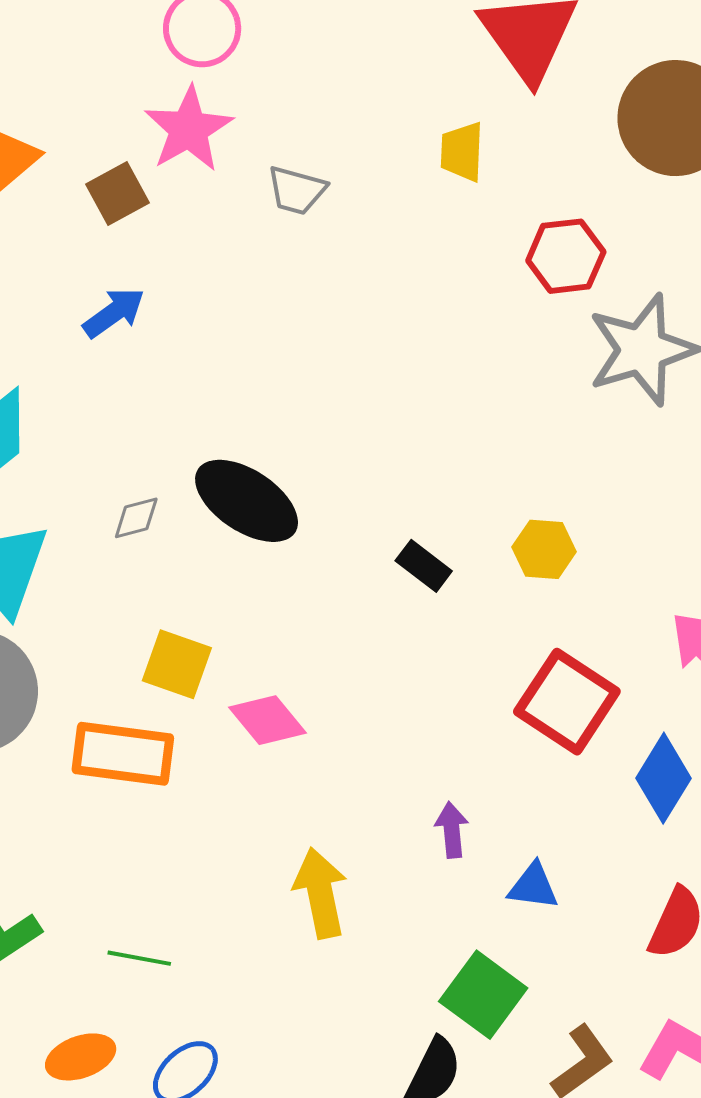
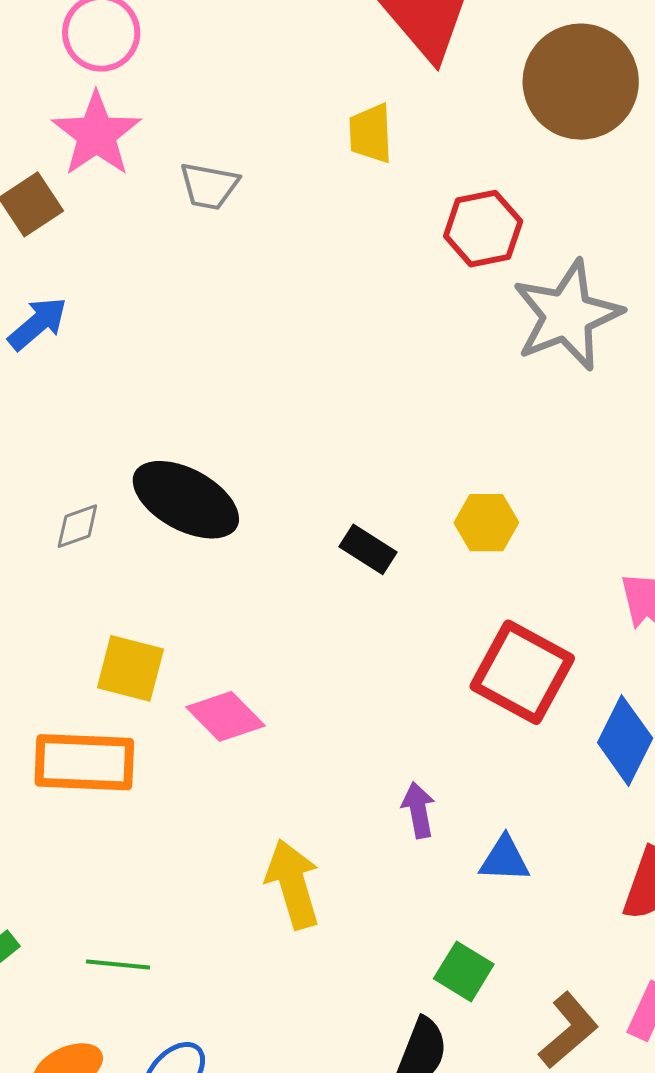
green square: (483, 995) -> (464, 971), size x0.7

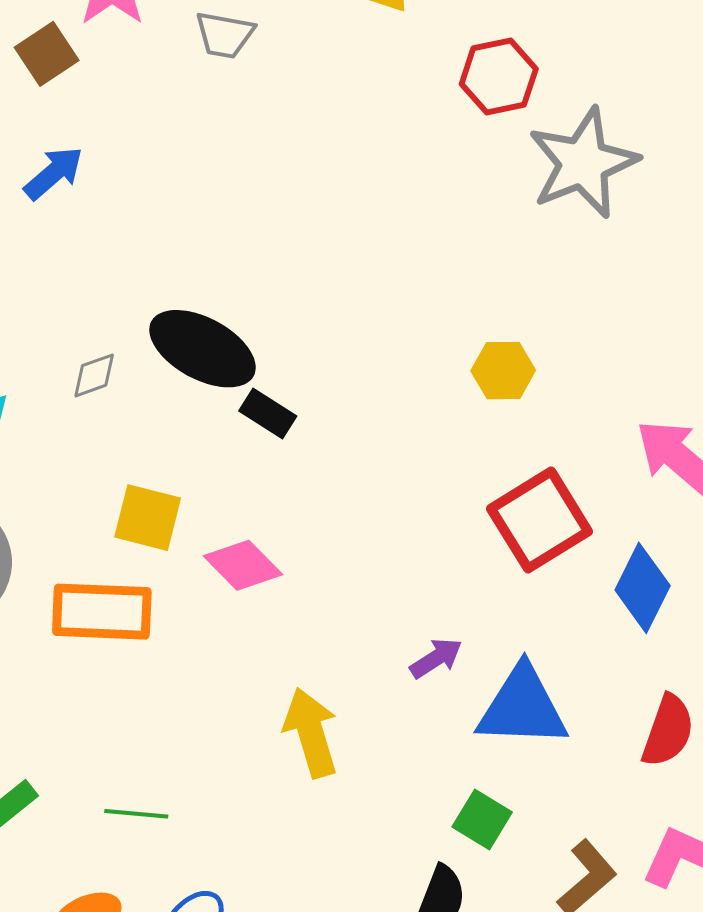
black rectangle: (368, 549) -> (268, 414), moved
red square: (522, 672) -> (540, 520), turned 30
purple arrow: (418, 810) -> (436, 658), turned 68
blue triangle: (505, 859) -> (522, 707), size x1.8

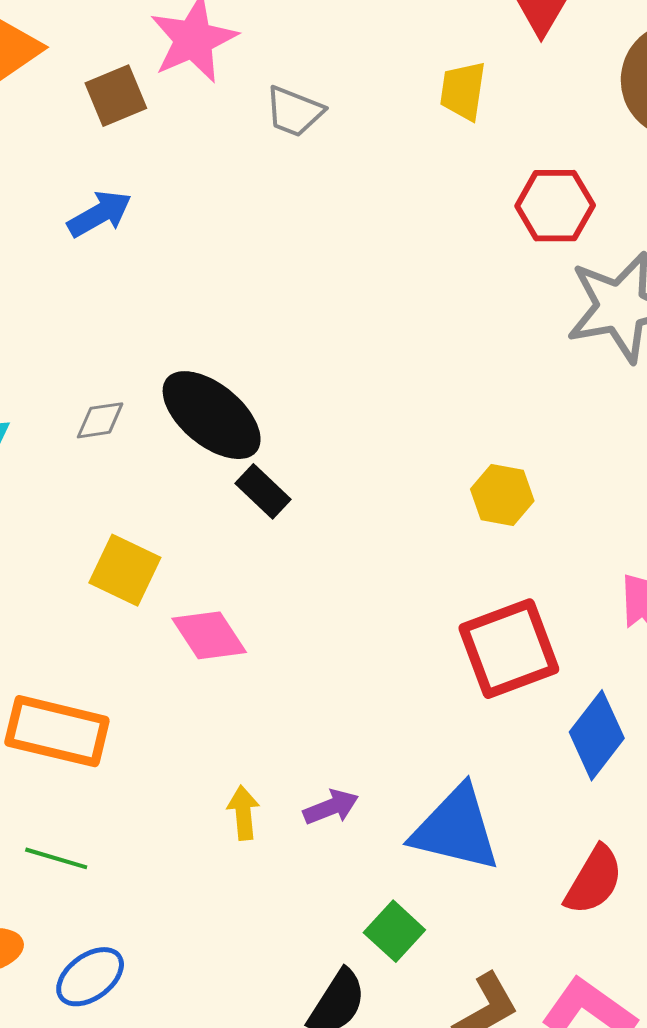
orange rectangle: (102, 612) -> (57, 731), moved
purple arrow: (436, 658) -> (331, 807), moved
yellow arrow: (311, 733) -> (243, 813), size x0.6

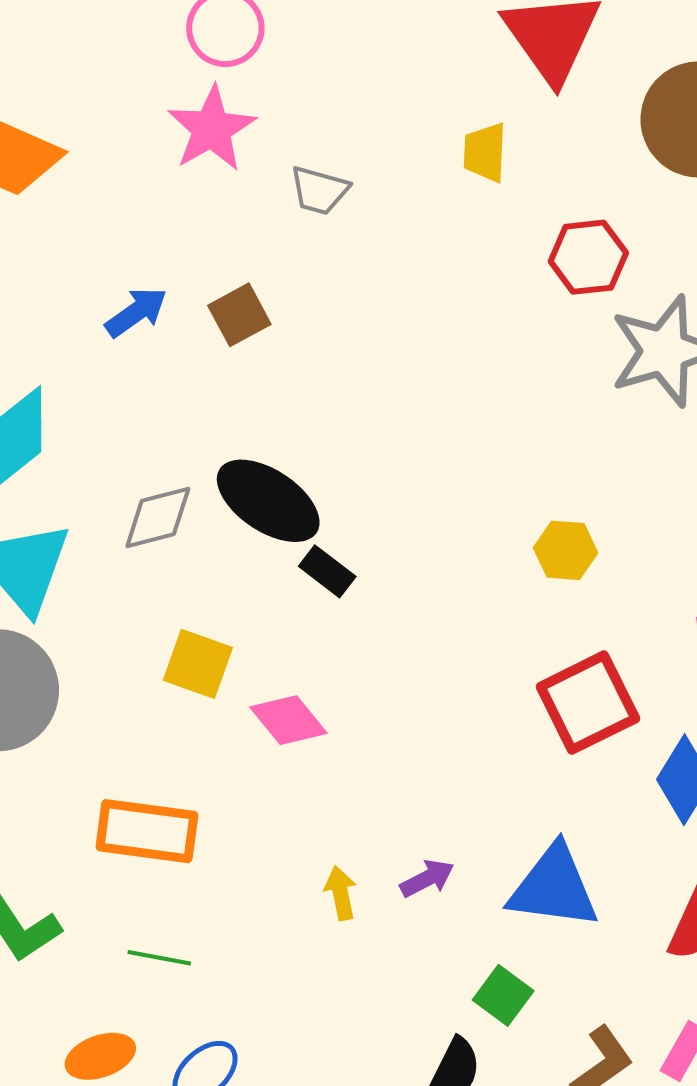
brown square: (116, 96) -> (239, 315), moved
gray diamond: (100, 420) -> (158, 517), size x1.5

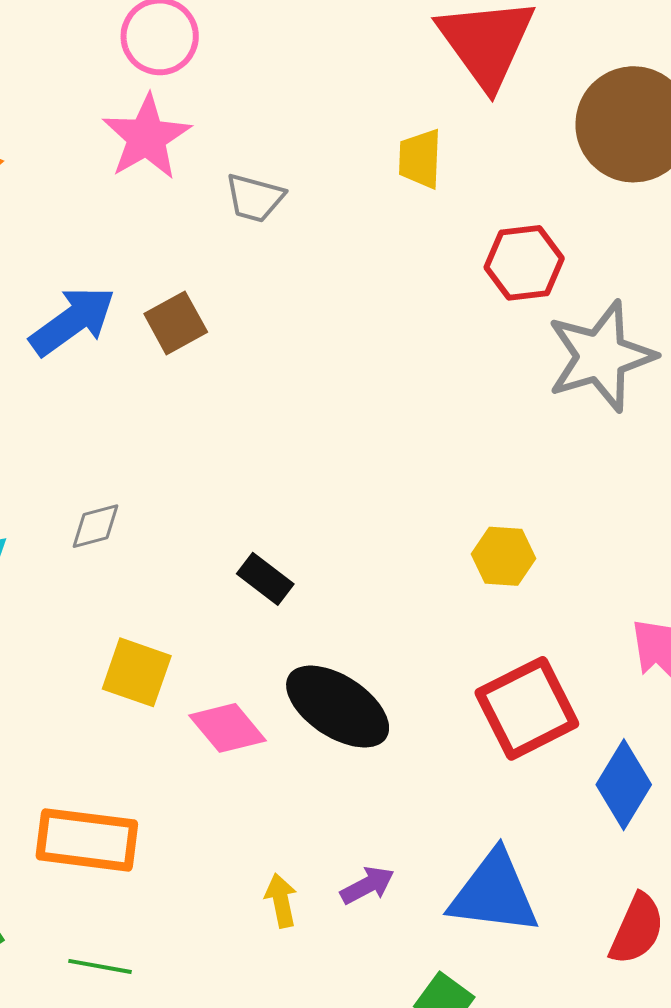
blue arrow: (136, 312) -> (72, 321), size x1.4
black ellipse: (268, 501) -> (338, 707), moved
gray diamond: (158, 517) -> (96, 526), size x0.7

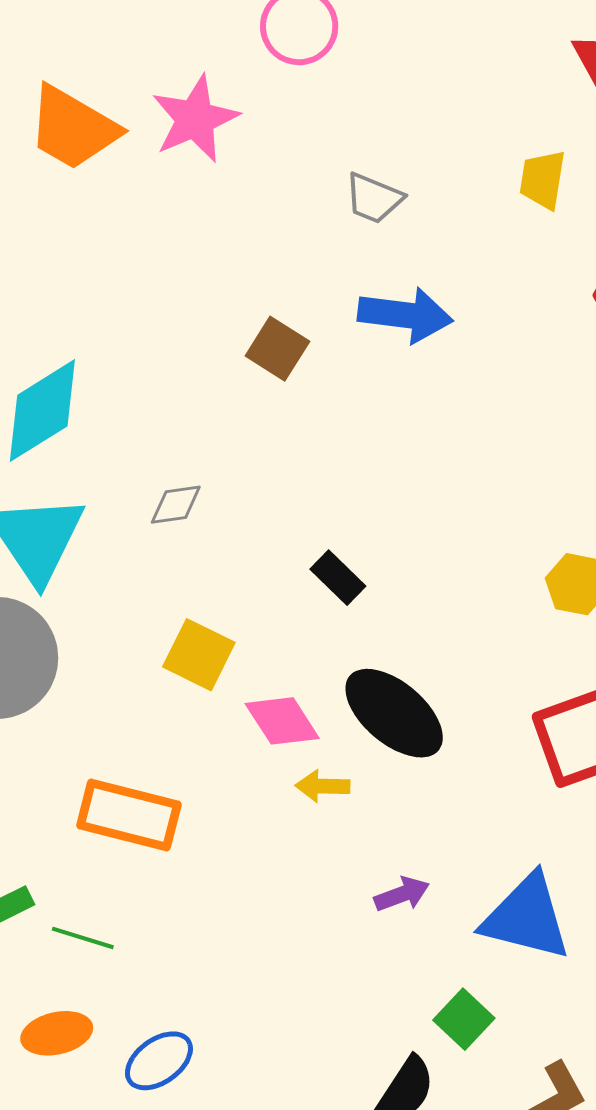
pink star: (147, 137) -> (195, 119), moved
blue arrow: (72, 321) -> (405, 315), moved, turned 36
brown square: (176, 323) -> (277, 349), moved, turned -36
yellow arrow: (281, 901) -> (323, 786), moved, turned -84
green line: (100, 966) -> (83, 938), moved

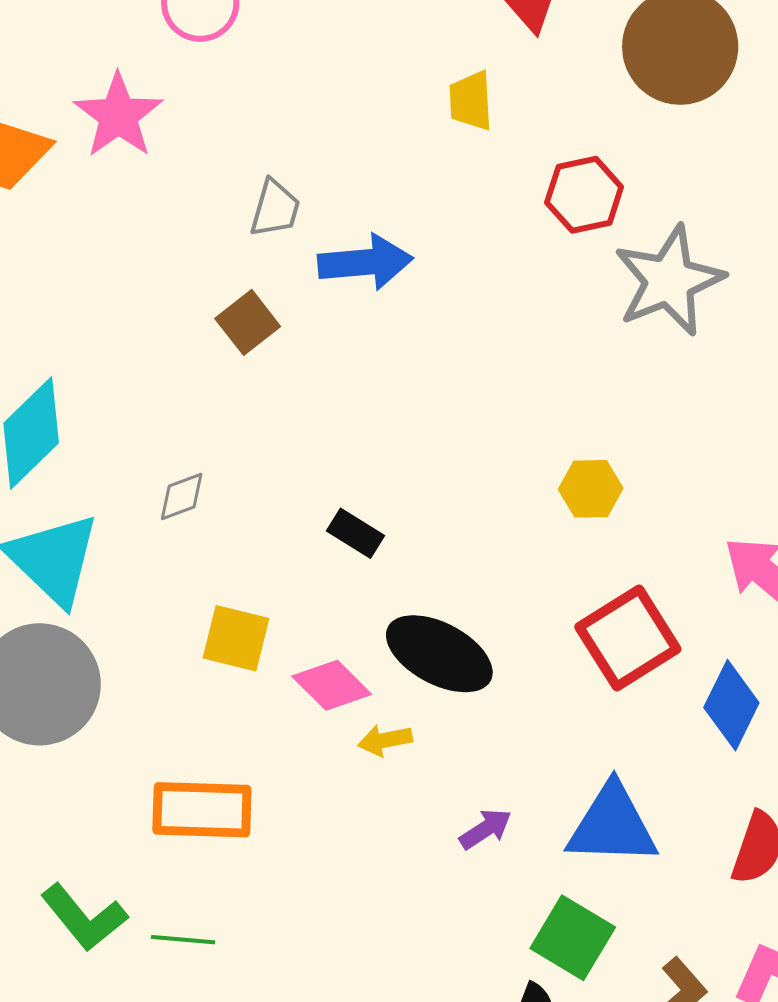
gray trapezoid: (374, 198) -> (275, 208), moved, turned -84
brown square: (277, 349) -> (248, 322), turned 32
green square: (464, 1019) -> (573, 938), size x1.4

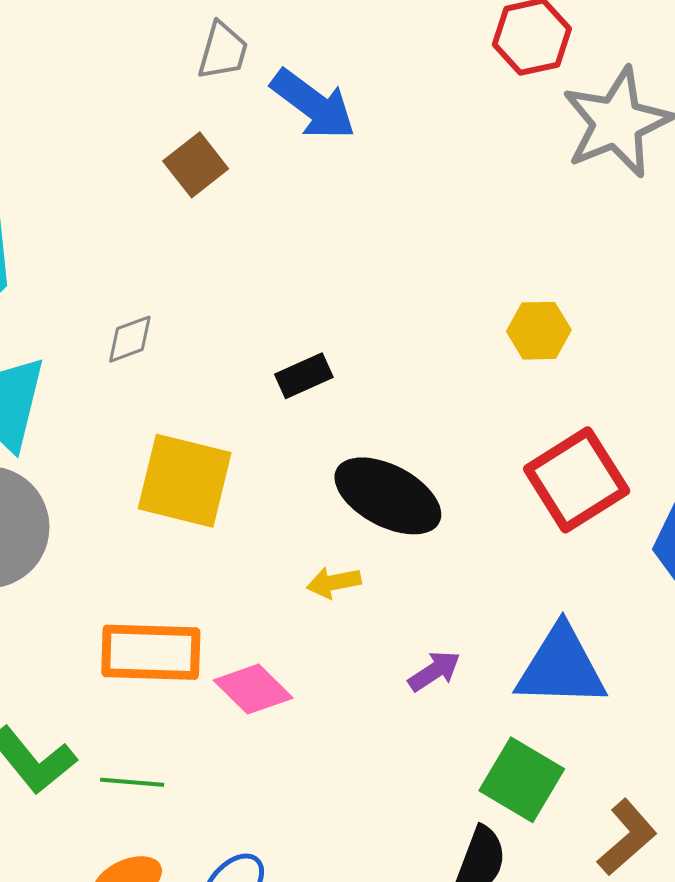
blue arrow: (365, 262) -> (313, 105), turned 42
black rectangle: (356, 533) -> (304, 376), turned -56
yellow square: (236, 638) -> (185, 481), size x1.4
pink diamond: (332, 685) -> (253, 689), moved

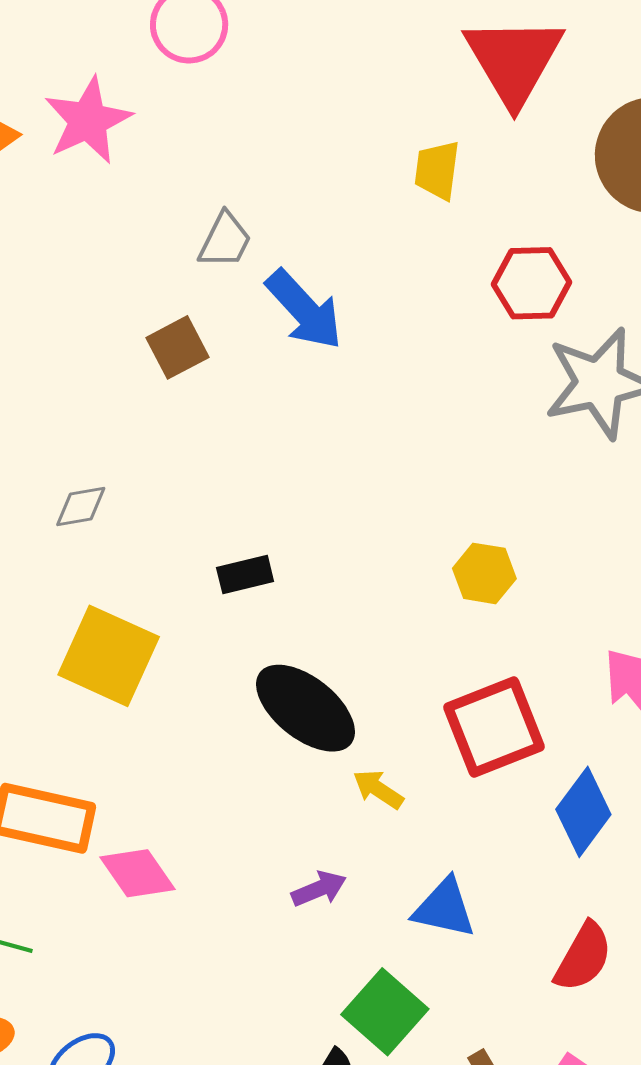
yellow arrow: (334, 583) -> (378, 789), moved, turned 34
blue triangle: (561, 667) -> (444, 908), size x0.7

